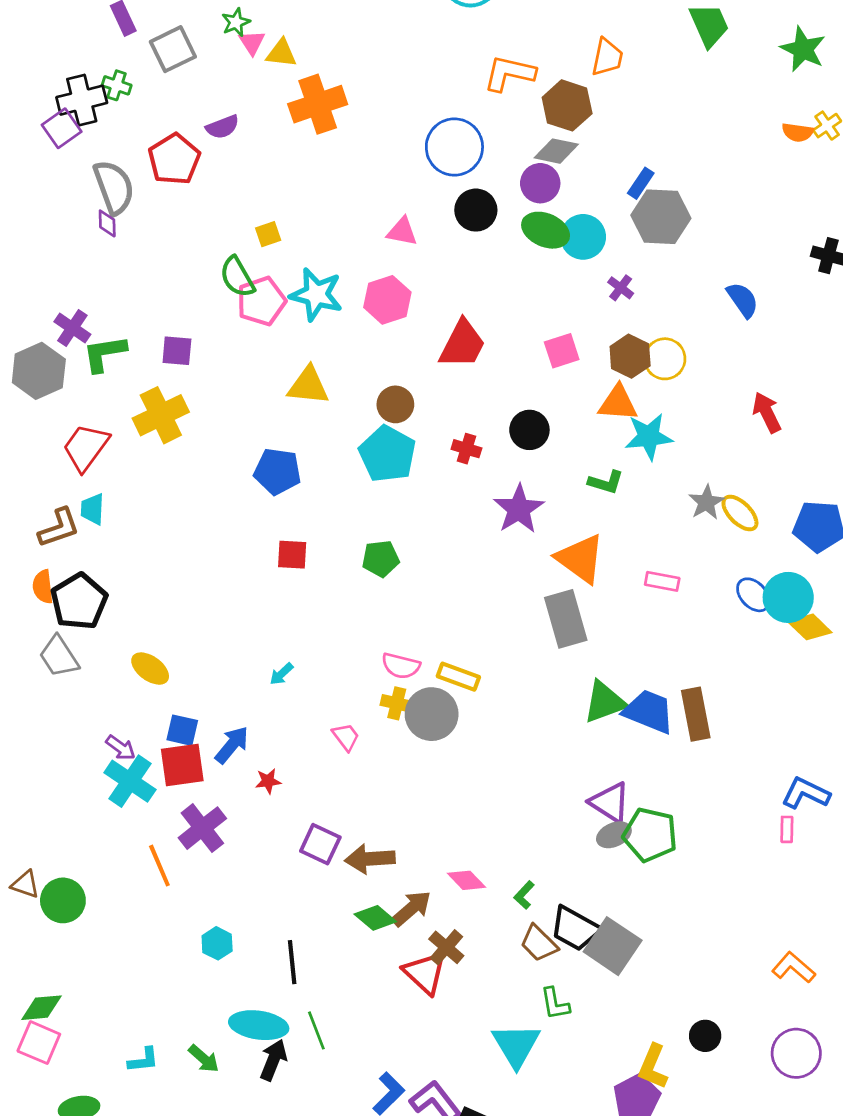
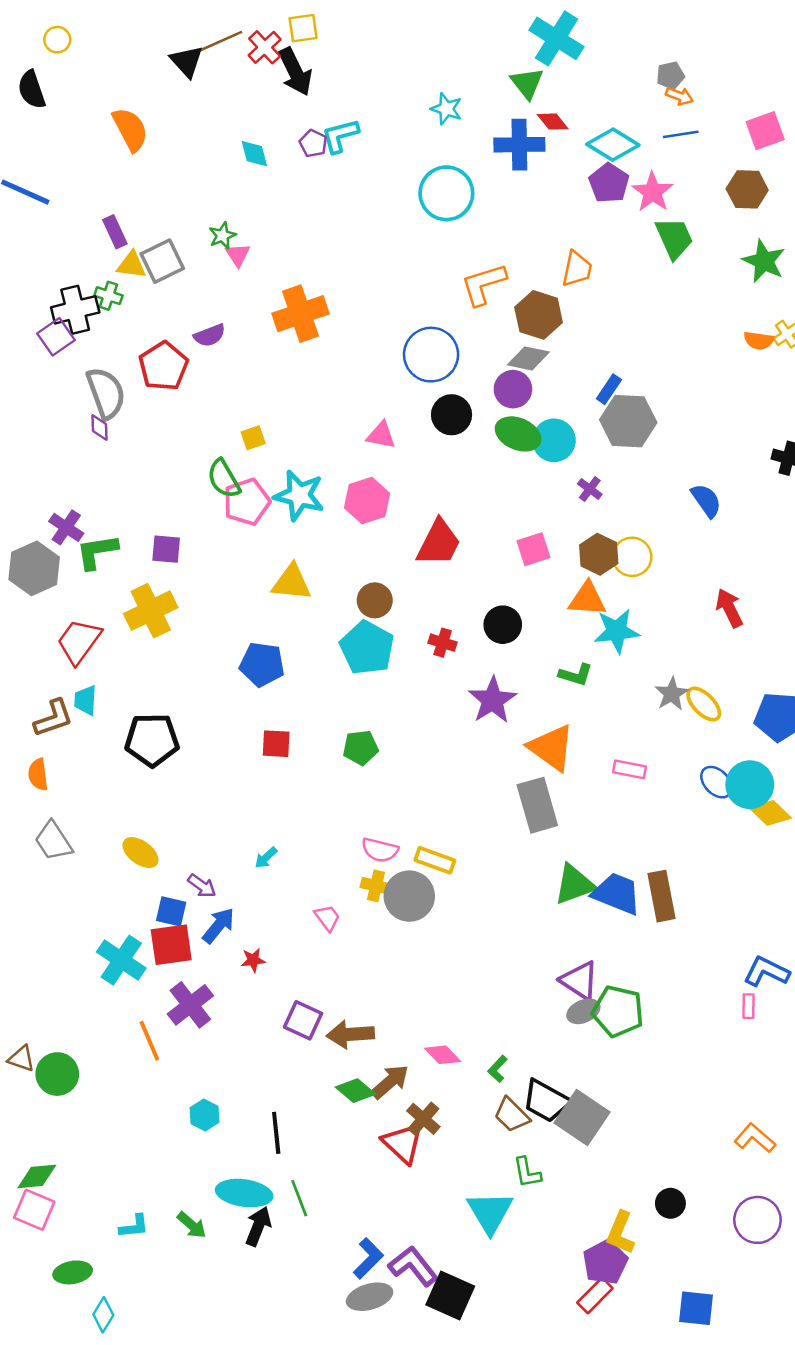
yellow triangle: (281, 53) -> (131, 265), moved
orange L-shape: (509, 73) -> (484, 284), turned -30
black pentagon: (79, 601) -> (152, 740), moved, turned 30
purple arrow: (121, 748) -> (202, 886), moved

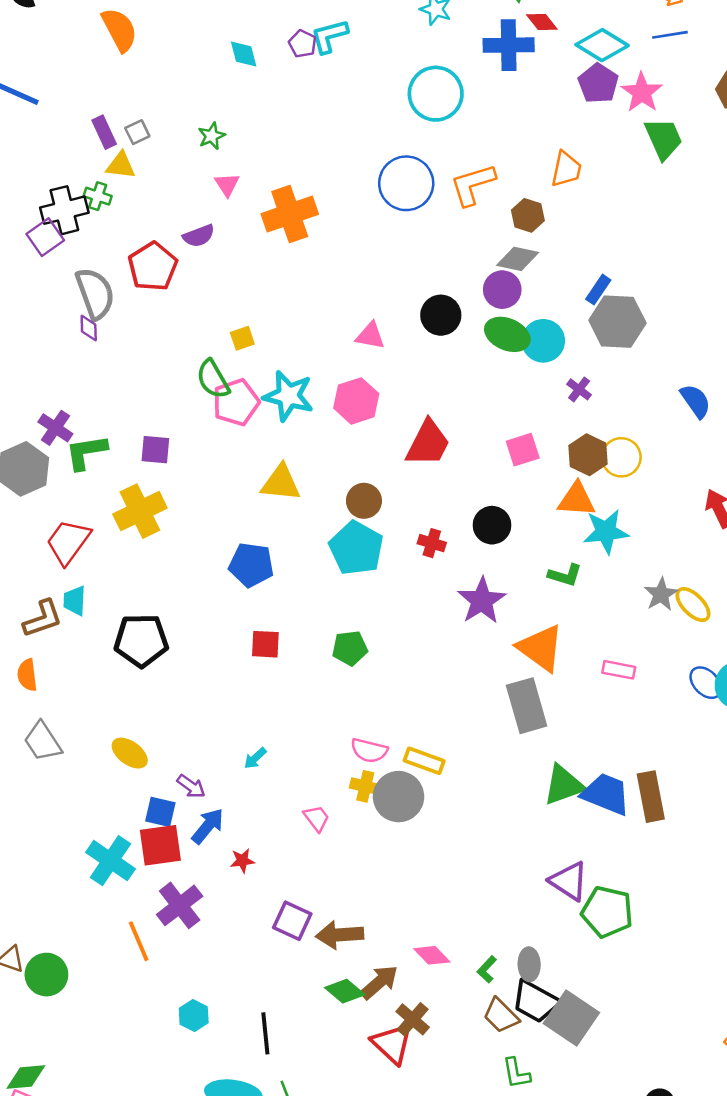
pink triangle: (238, 255) -> (227, 185), moved
gray square: (162, 261) -> (137, 132), moved, size x0.6
brown hexagon: (539, 315) -> (528, 215), size x0.7
blue circle: (431, 355) -> (406, 183), moved
gray ellipse: (583, 1011) -> (529, 964), moved, turned -68

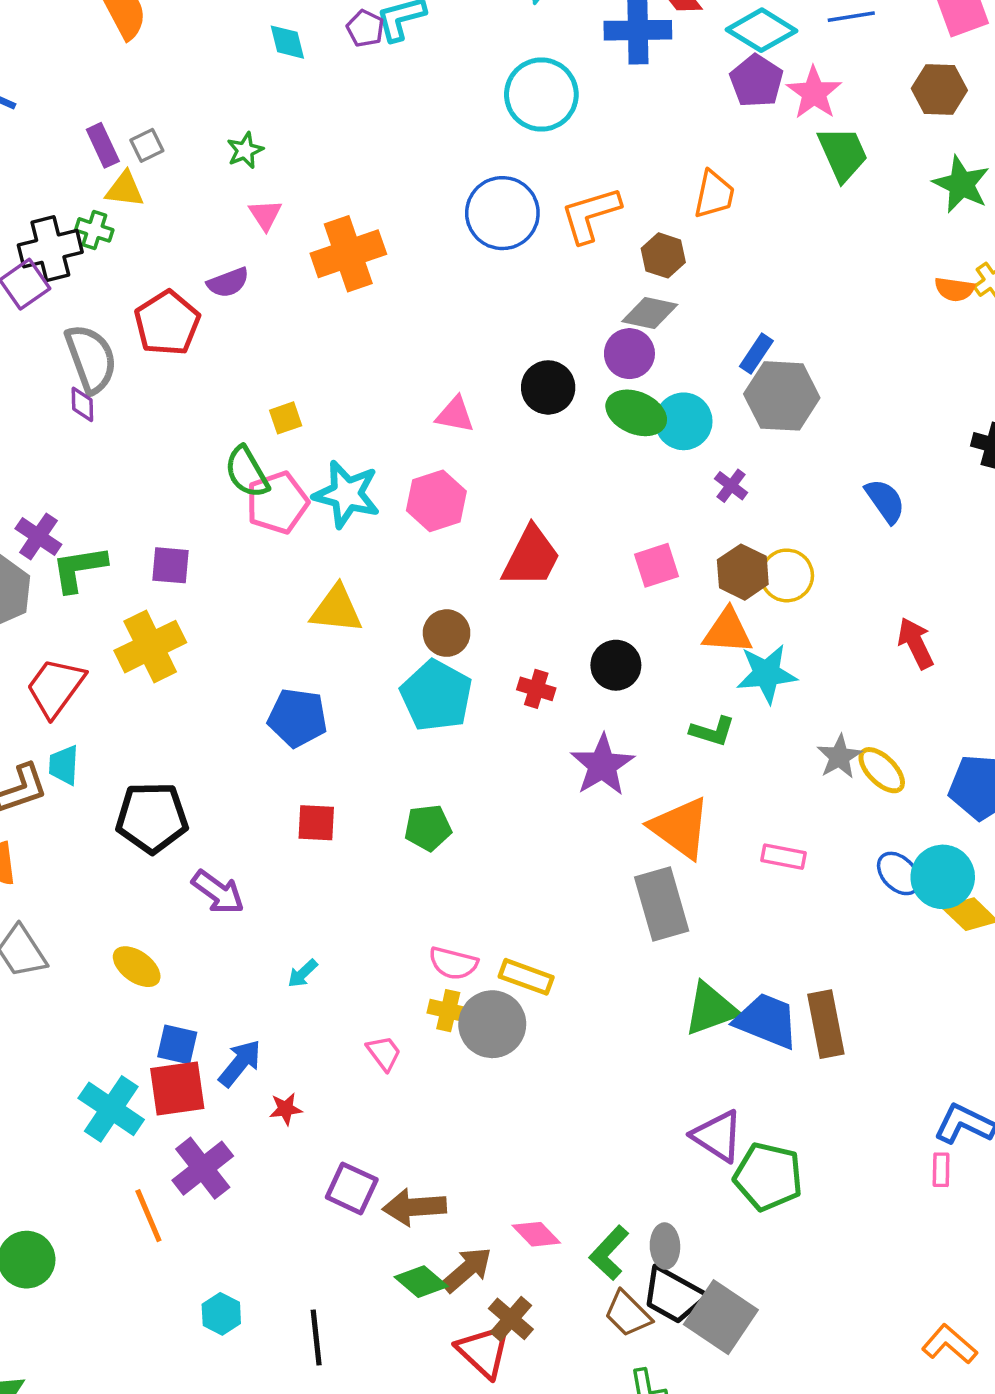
purple arrow: (191, 786) -> (218, 892), moved, size x1.4
green L-shape: (487, 969) -> (609, 1253), size x1.5

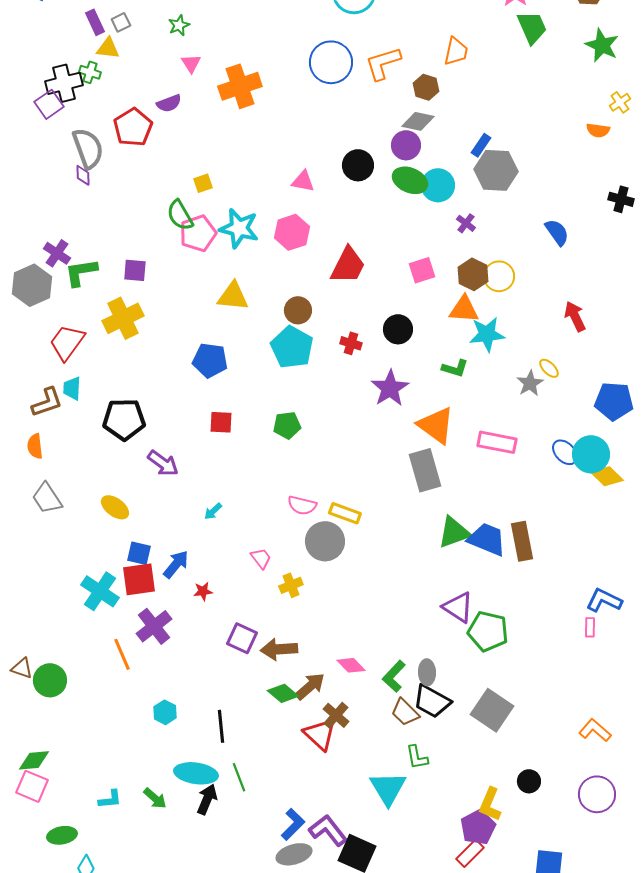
orange semicircle: (955, 289) -> (598, 130), moved
yellow ellipse: (882, 770) -> (549, 368), moved, size x0.7
pink rectangle: (784, 857) -> (497, 442), size x1.5
yellow cross: (448, 1011) -> (291, 585), moved, turned -35
gray square: (721, 1317) -> (492, 710), moved

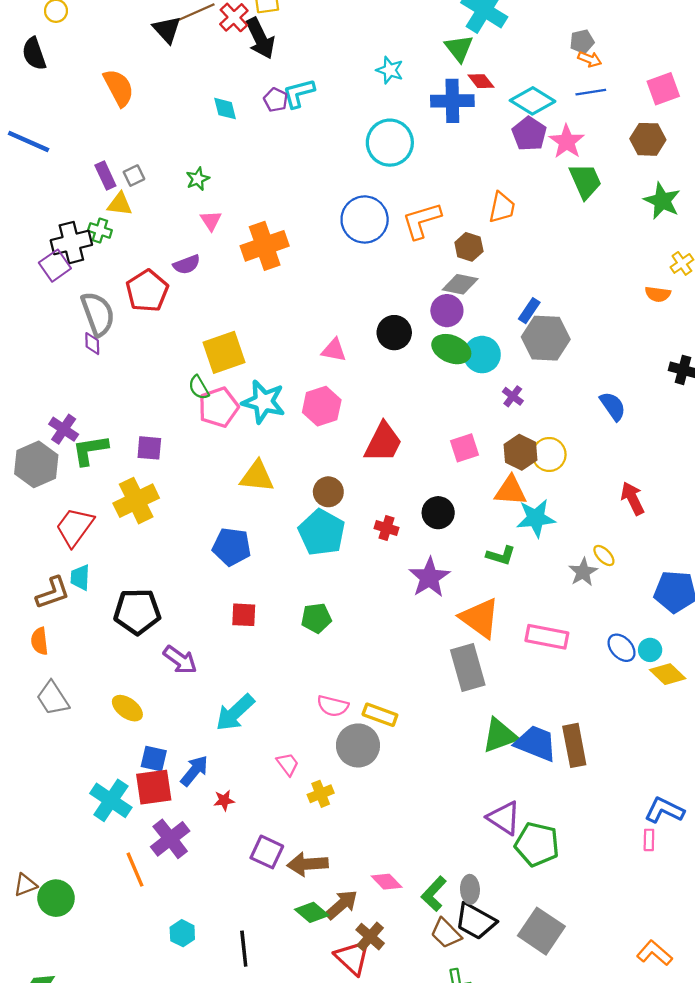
yellow square: (203, 183) -> (224, 352), size x2.0
green semicircle: (180, 215) -> (199, 387), size x0.7
cyan circle: (591, 454) -> (650, 650), size x0.6
cyan arrow: (213, 511) -> (235, 713), size x2.0
brown triangle: (22, 668) -> (25, 885), turned -40

